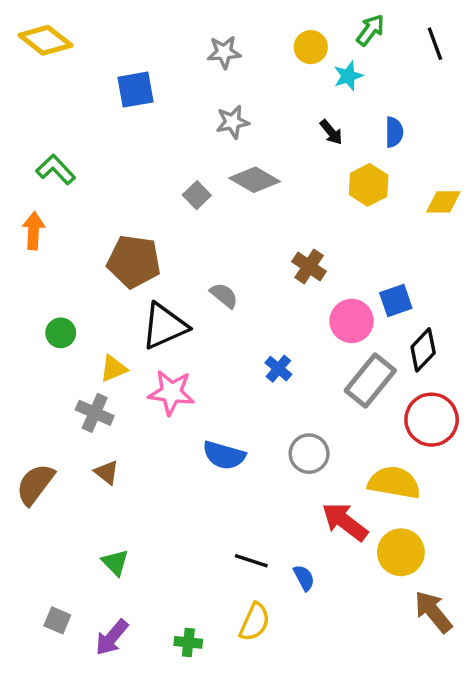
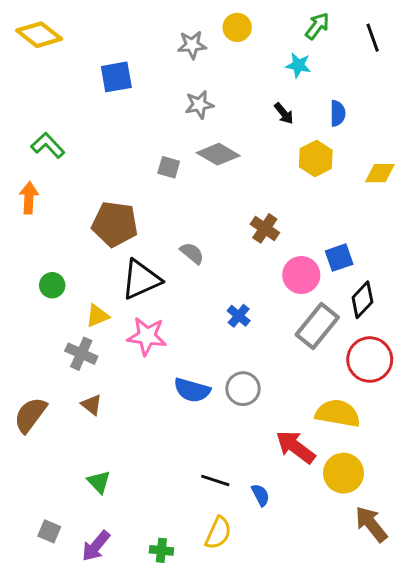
yellow circle: (311, 47) -> (237, 27), moved
cyan star: (348, 76) -> (298, 65), turned 30
gray square: (197, 195) -> (169, 167), turned -30
gray circle: (309, 454) -> (243, 389), moved

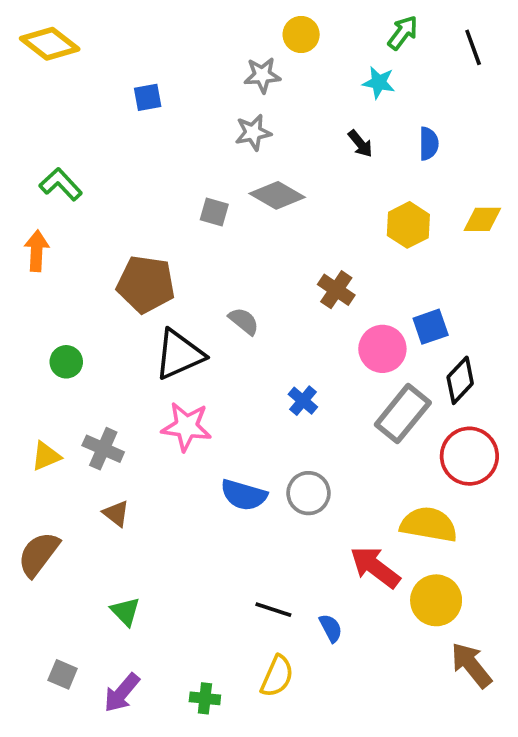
gray star: (192, 45) -> (262, 75), moved
blue square: (116, 77) -> (148, 97), size x0.7
yellow hexagon: (316, 159) -> (408, 225), moved
yellow triangle: (97, 316) -> (46, 456), moved
brown semicircle: (30, 415) -> (39, 554), moved

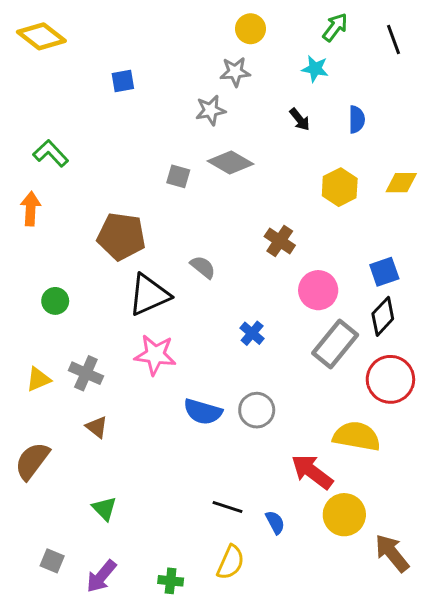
gray star: (262, 75) -> (235, 72), moved
blue square: (431, 327) -> (384, 272), moved
yellow circle: (436, 600) -> (344, 515), moved

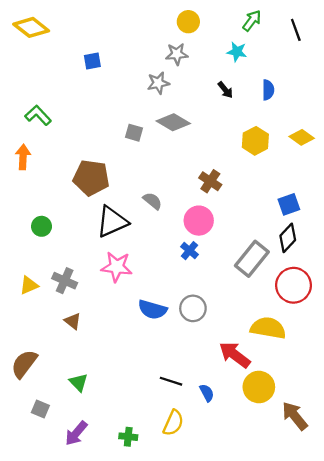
yellow diamond: (401, 183) -> (302, 137), turned 35
pink circle: (318, 290) -> (199, 221), moved
brown semicircle: (32, 461) -> (24, 364), moved
gray square: (52, 561) -> (40, 409), moved

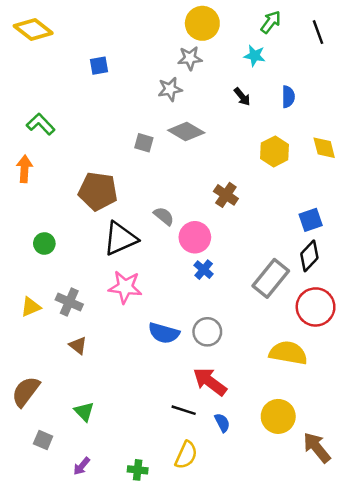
yellow circle: (188, 22) -> (202, 23), size x1.4
yellow diamond: (302, 137) -> (324, 148), turned 40
pink circle: (199, 221) -> (195, 237), moved
red arrow: (235, 355) -> (210, 382), moved
purple arrow: (76, 433) -> (82, 466), size x0.7

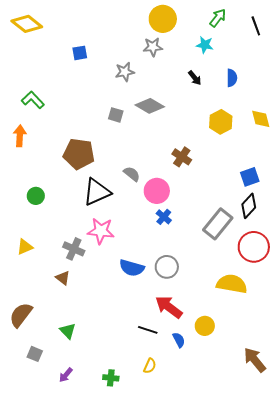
gray star: (170, 89) -> (125, 72), moved
gray cross: (69, 302) -> (74, 249), moved
yellow circle: (278, 416) -> (205, 326), moved, size x0.7
yellow semicircle: (186, 455) -> (150, 366), size x0.7

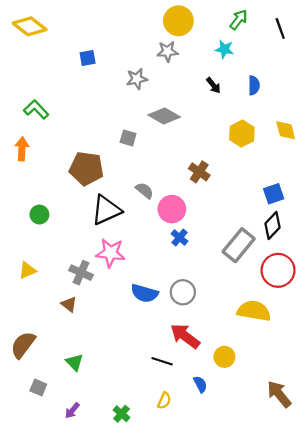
gray square: (116, 115) -> (128, 138), moved
blue semicircle: (179, 340) -> (200, 384), moved
green cross: (111, 378) -> (122, 414), turned 35

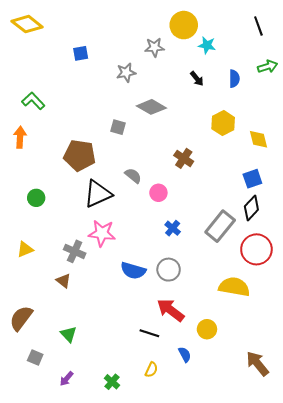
green arrow: (239, 20) -> (268, 66), moved, turned 36
yellow circle: (178, 21) -> (184, 25), moved
yellow diamond: (286, 130) -> (258, 139), moved
pink circle: (172, 209) -> (158, 193), size x0.7
blue cross: (180, 238) -> (173, 228), moved

